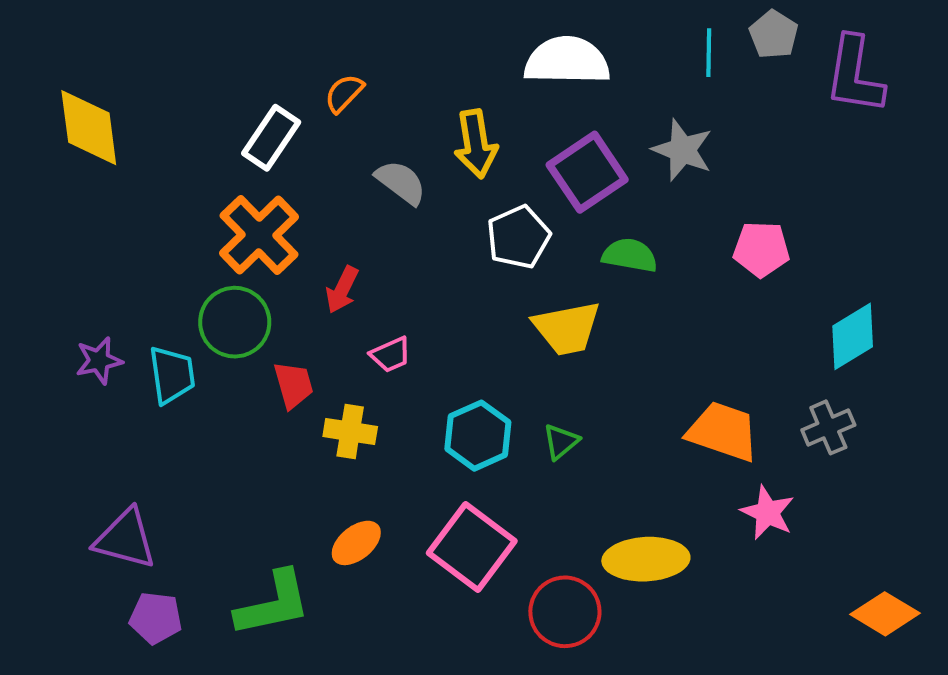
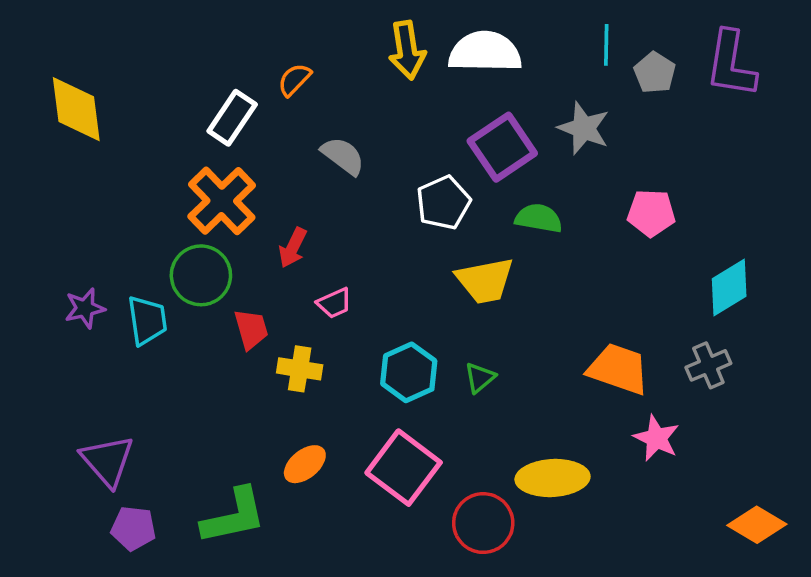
gray pentagon: (774, 34) -> (655, 73), moved
yellow arrow: (476, 144) -> (407, 50), moved
purple triangle: (125, 539) -> (107, 461), turned 34

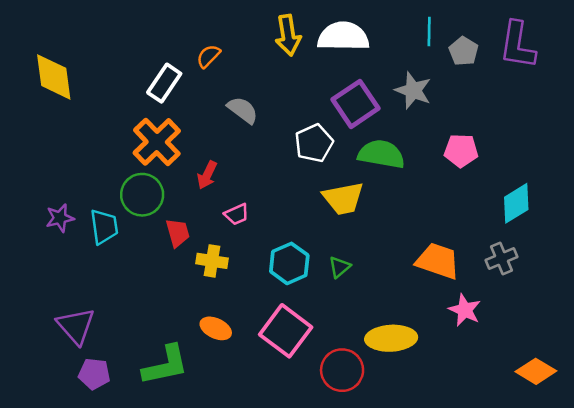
green semicircle: (539, 218) -> (381, 154), size x1.4
orange ellipse: (305, 464) -> (216, 328), turned 64

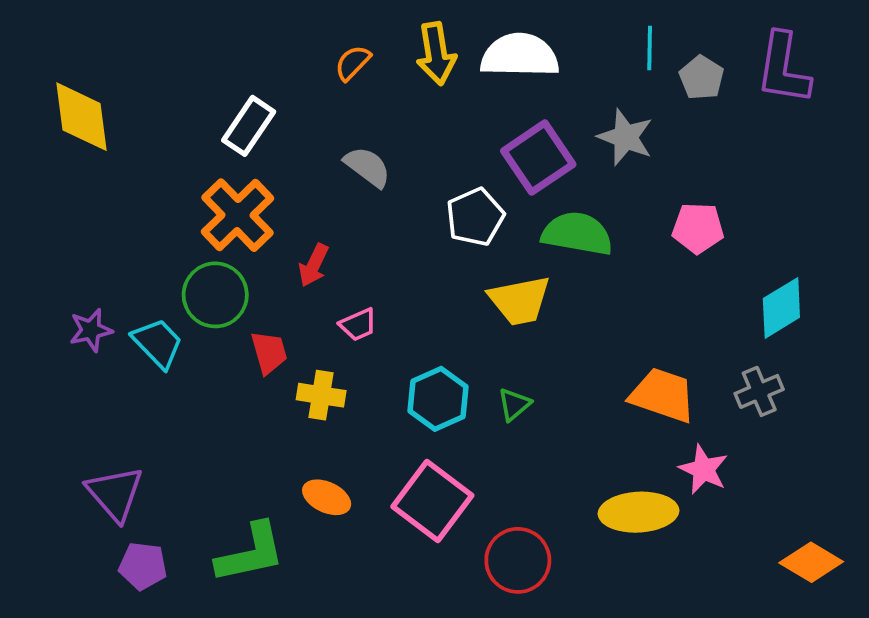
orange semicircle: (208, 56) -> (353, 63), moved
cyan trapezoid: (104, 227) -> (158, 343), turned -36
yellow ellipse: (391, 338) -> (638, 512), moved

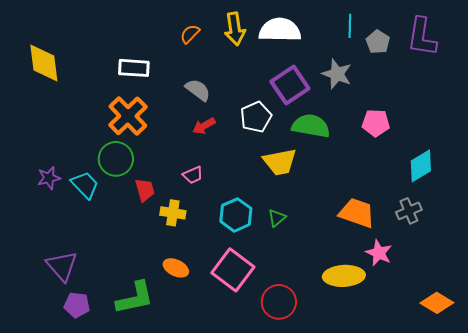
white rectangle: (249, 126) -> (134, 68), turned 60
red arrow: (314, 265) -> (204, 126), moved, turned 35

